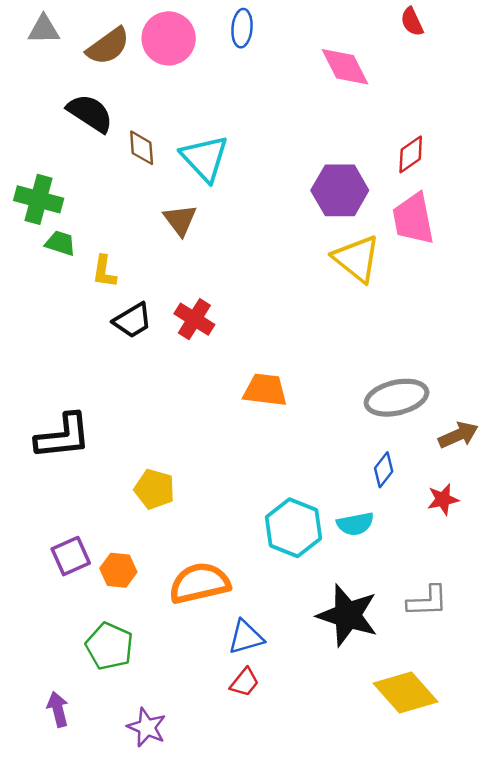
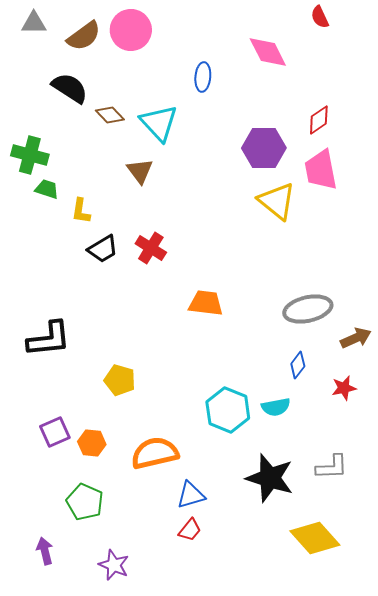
blue ellipse: (242, 28) -> (203, 77), moved
brown diamond: (142, 148) -> (110, 115), turned -40

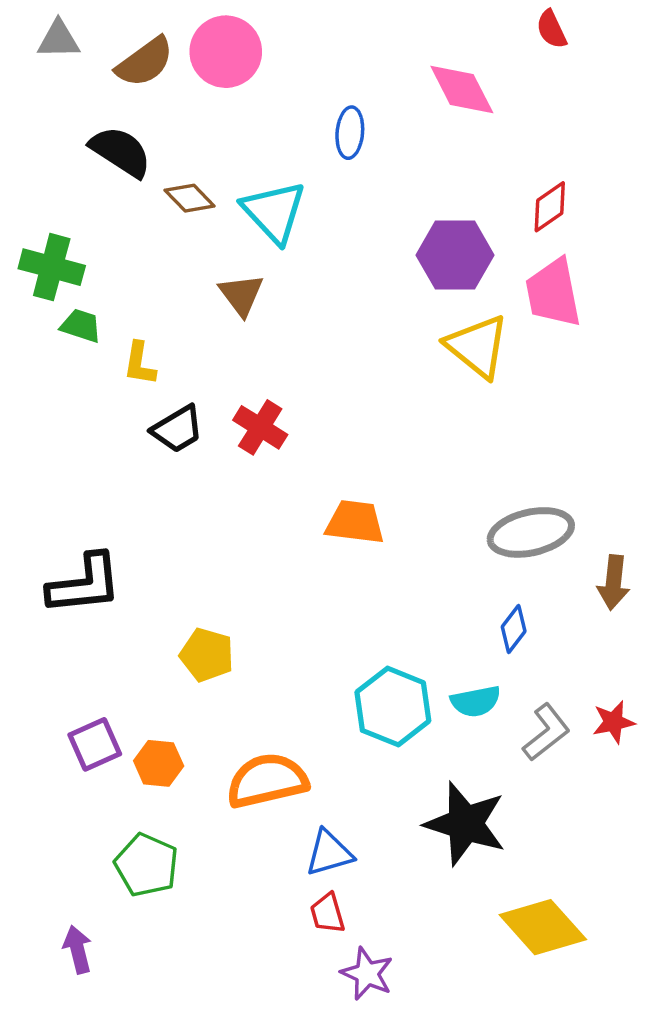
brown arrow: (356, 338) -> (613, 582), turned 120
red star: (344, 388) -> (613, 722), moved
gray L-shape: (332, 467) -> (546, 732), moved, turned -36
red trapezoid: (190, 530) -> (327, 913), turned 125
purple star: (114, 565) -> (367, 974), moved

